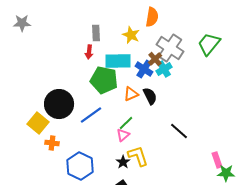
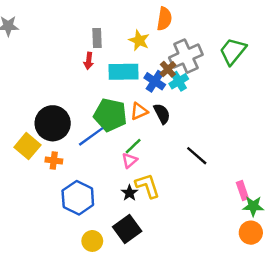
gray cross: (170, 48) -> (186, 56), turned 32
green pentagon: (104, 80) -> (110, 115), moved
orange cross: (52, 143) -> (54, 161), moved

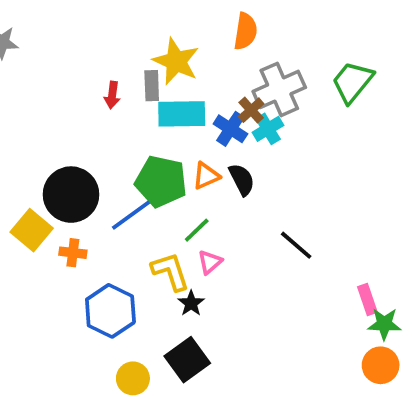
gray rectangle: (97, 38) -> (152, 86), moved
yellow star: (139, 40) -> (176, 61), moved, size x1.4
red arrow: (89, 61) -> (112, 95), moved
pink triangle: (129, 161) -> (210, 262), moved
yellow L-shape: (148, 186) -> (170, 271), moved

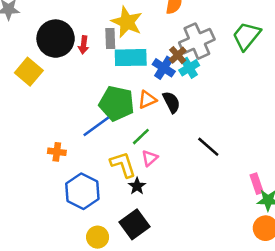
black circle: (71, 195) -> (56, 39), moved
yellow square: (32, 230) -> (29, 72), moved

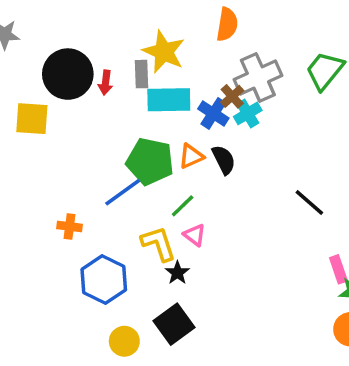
yellow square: (29, 72) -> (32, 119), turned -36
black line: (208, 147) -> (309, 203), moved
pink triangle: (150, 158) -> (195, 235), turned -42

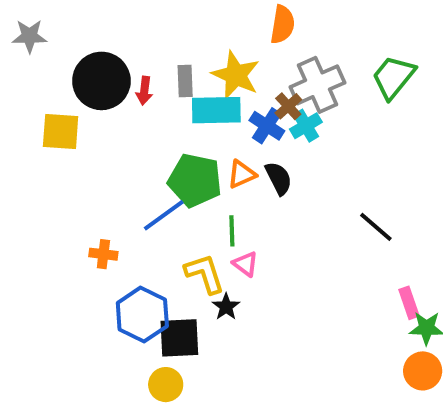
yellow star: (164, 52) -> (236, 75), moved
green line: (183, 206) -> (232, 231), turned -48
black square: (174, 324) -> (179, 338), moved, turned 33

